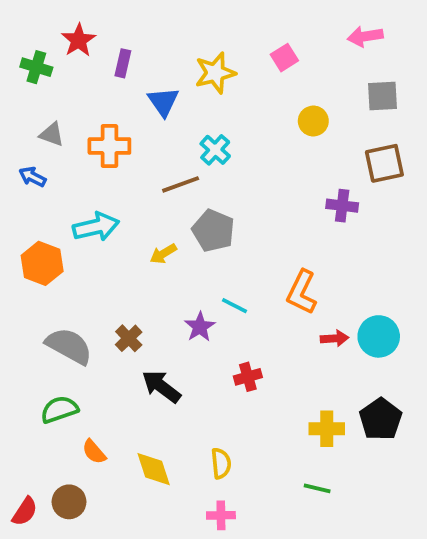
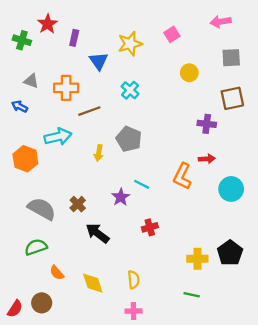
brown line: (181, 184) -> (89, 111), moved
yellow arrow: (163, 254) -> (99, 153), turned -49
cyan circle: (379, 336) -> (231, 189), moved
red arrow: (334, 338) -> (207, 159), moved

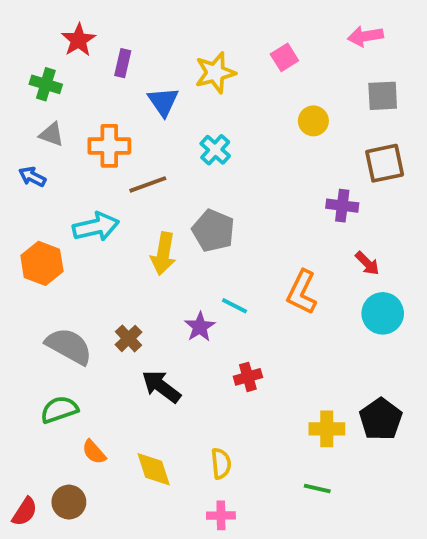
green cross: (22, 40) -> (46, 84), moved
yellow arrow: (99, 153) -> (163, 254), size x1.5
red arrow: (207, 159) -> (367, 263), moved, turned 49

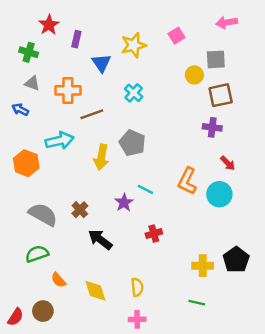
gray square: (383, 96) -> (216, 59), moved
brown square: (385, 163) -> (221, 95), moved
cyan circle: (383, 313) -> (219, 194), moved

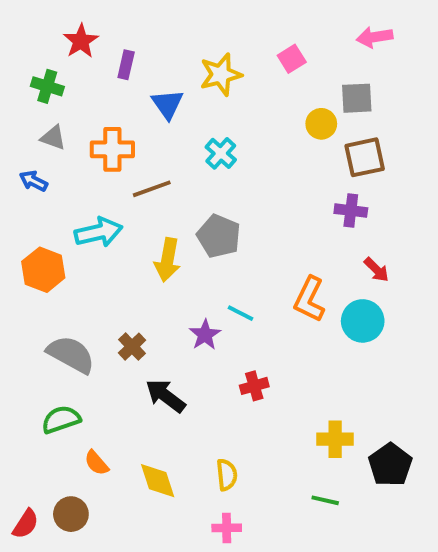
black pentagon: (236, 260) -> (390, 465), moved

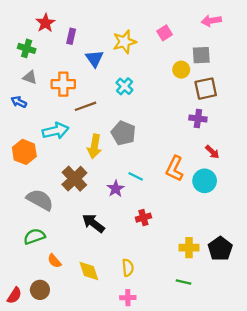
brown cross: (132, 347) -> (74, 179), moved, size x1.6
black pentagon: (390, 465) -> (220, 249), moved

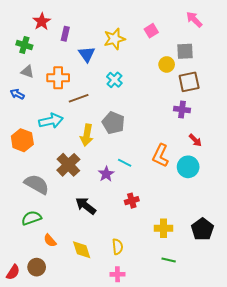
pink arrow: (211, 21) -> (194, 19), turned 54
yellow cross: (189, 248) -> (164, 228), moved

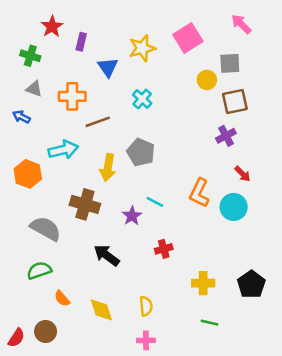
pink square: (151, 31) -> (188, 38), size x1.6
purple cross: (182, 110) -> (226, 136), turned -35
brown cross: (68, 165) -> (85, 204), turned -30

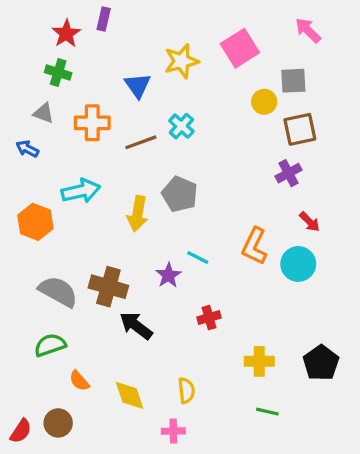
purple rectangle: (81, 42) -> (104, 19), moved
green cross: (30, 56) -> (58, 73), moved
brown line: (98, 122) -> (141, 142), moved
brown cross: (85, 204) -> (108, 287), moved
pink cross: (146, 340) -> (173, 431), moved

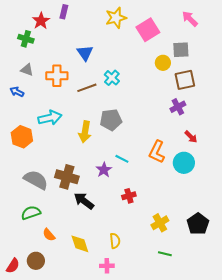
yellow star: (181, 61) -> (116, 18), moved
green cross: (58, 73) -> (26, 39), moved
gray pentagon: (180, 194) -> (111, 120), turned -30
yellow cross: (259, 361) -> (160, 223), turned -30

